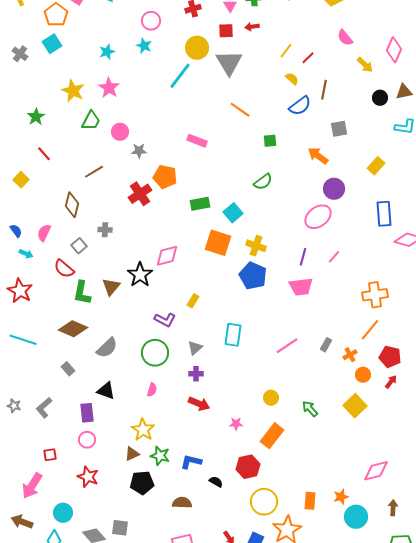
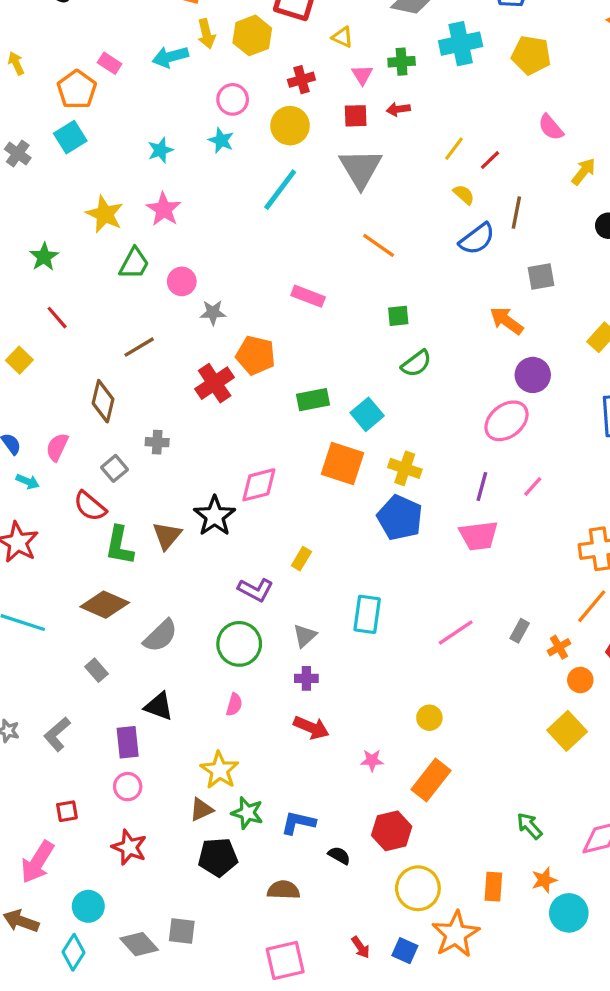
yellow circle: (197, 48) -> (290, 126), moved
yellow arrow: (365, 65) -> (584, 172), turned -96
green square: (270, 141) -> (398, 316), moved
green arrow: (310, 409) -> (529, 826), moved

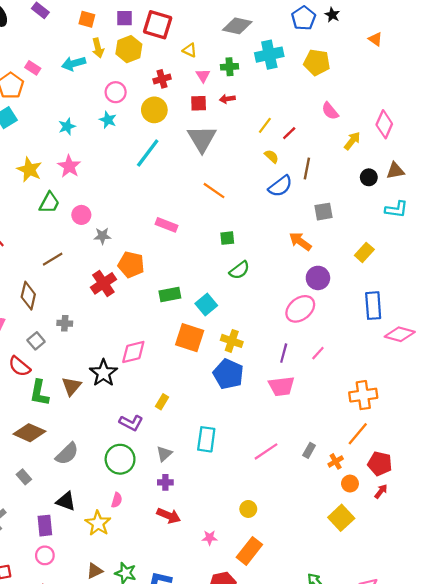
yellow star: (219, 770) -> (98, 523), moved

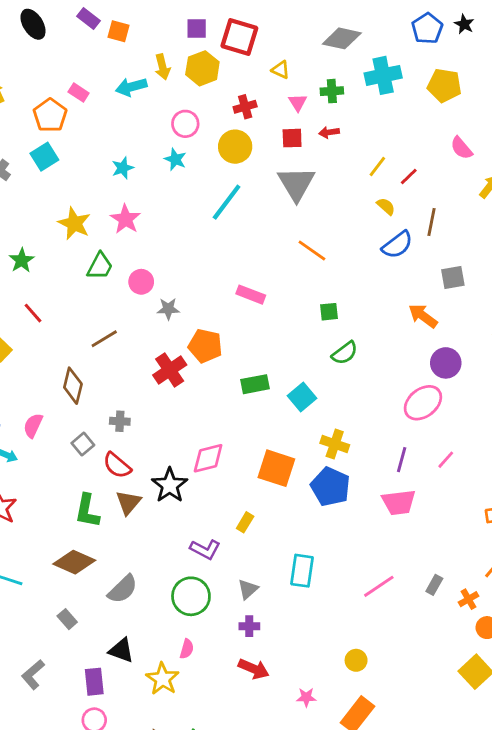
orange square: (87, 19) -> (118, 31), moved
orange square: (190, 338) -> (276, 468), moved
red semicircle: (19, 366) -> (117, 465), moved

